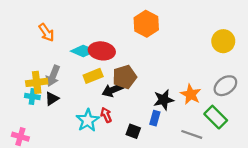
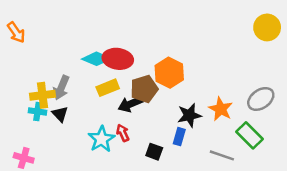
orange hexagon: (146, 24) -> (169, 73), moved
orange arrow: (46, 32) -> (16, 32), moved
yellow circle: (223, 41) -> (267, 27), moved
black triangle: (52, 99) -> (60, 114), turned -40

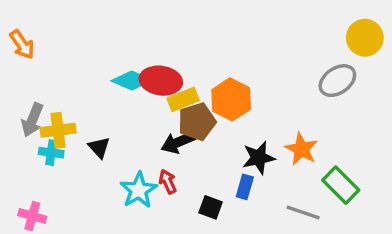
gray arrow: (61, 88) -> (32, 120), moved
yellow rectangle: (108, 88) -> (183, 99), moved
gray ellipse: (261, 99) -> (337, 81), moved
black triangle: (60, 114) -> (99, 147), moved

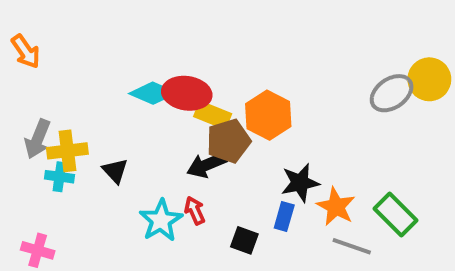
yellow circle: (365, 38) -> (429, 79), moved
yellow rectangle: (183, 99) -> (213, 115), turned 44
orange star: (301, 149) -> (336, 207), moved

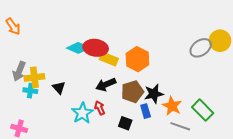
brown pentagon: (228, 141) -> (132, 92), moved
blue rectangle: (284, 217) -> (146, 111), turned -32

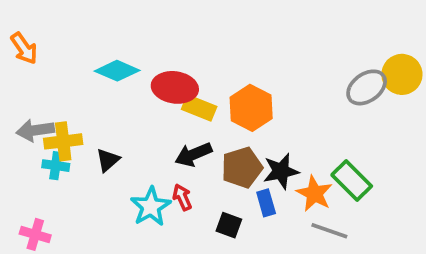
cyan diamond: (78, 48) -> (117, 71), moved
gray arrow: (19, 71) -> (35, 130), turned 60
black triangle: (59, 88) -> (108, 160), turned 32
green rectangle: (203, 110) -> (352, 180), moved

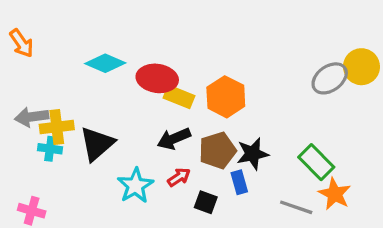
black triangle: (108, 160) -> (97, 144), size x1.6
orange star: (314, 194) -> (335, 194), moved
red arrow: (182, 197) -> (179, 177), moved, turned 80

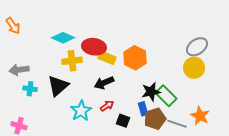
yellow circle: (361, 67) -> (194, 68), moved
yellow cross: (57, 127) -> (72, 61), moved
brown pentagon: (217, 150) -> (155, 119), moved
green rectangle: (316, 162) -> (166, 96), moved

